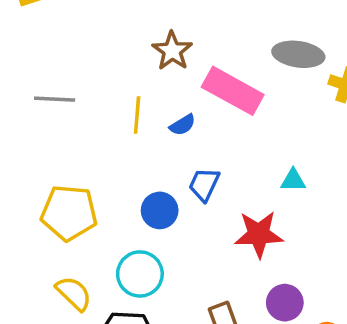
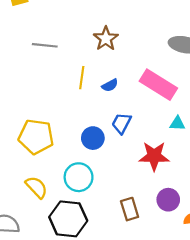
pink rectangle: (233, 91) -> (158, 85), moved
gray line: (55, 99) -> (45, 45), moved

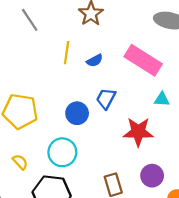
gray line: (45, 45) -> (30, 20), turned 50
yellow semicircle: (36, 187) -> (20, 162), size x0.7

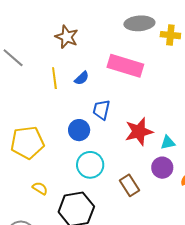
cyan triangle: (162, 99) -> (168, 143), moved
cyan circle: (62, 152) -> (90, 165), moved

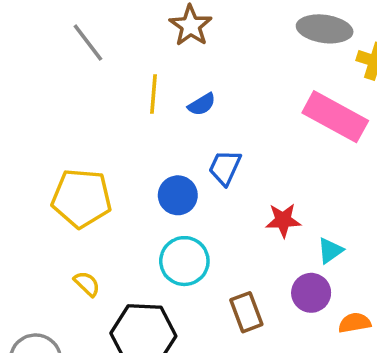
pink rectangle: (125, 66) -> (335, 117), moved
red star: (139, 132) -> (283, 220), size x0.7
cyan triangle: (168, 143) -> (330, 251), turned -35

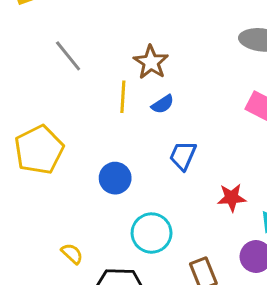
brown star: (191, 26) -> (151, 62), moved
blue circle: (178, 195) -> (115, 178), moved
yellow pentagon: (81, 198) -> (39, 150), moved, turned -30

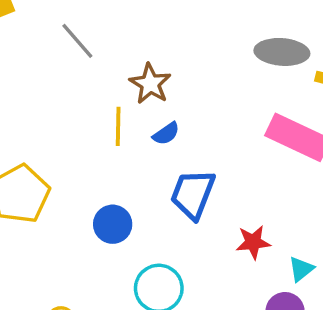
gray line: (68, 56) -> (77, 41), moved
blue trapezoid: (183, 156) -> (193, 194), size x1.4

